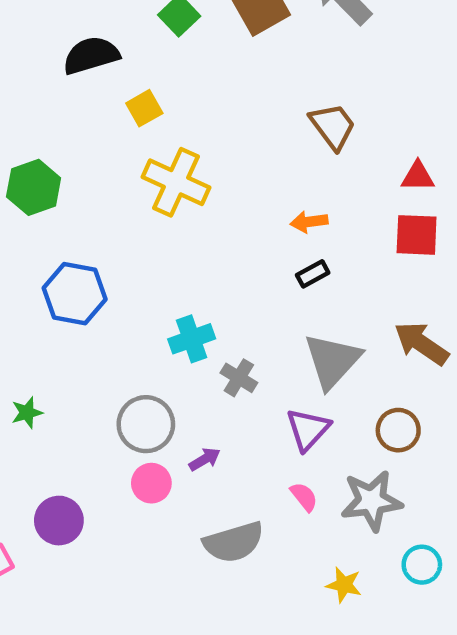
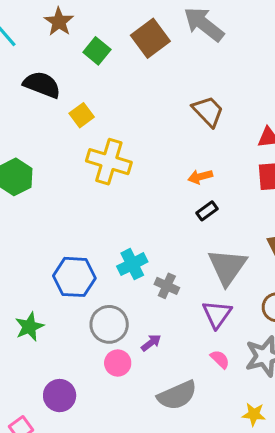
black semicircle: (91, 55) -> (42, 85), turned 45
blue hexagon: (75, 294) -> (74, 277), moved
green star: (27, 413) -> (29, 327), size x1.4

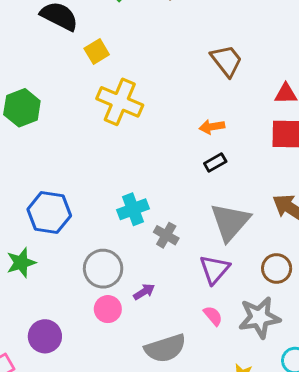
blue hexagon: (74, 277) -> (49, 213), moved

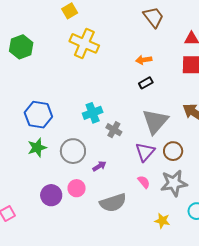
green star: (21, 263) -> (37, 148), moved
brown circle: (277, 268) -> (173, 151), moved
pink circle: (108, 309) -> (77, 188), moved
purple circle: (45, 336) -> (51, 195), moved

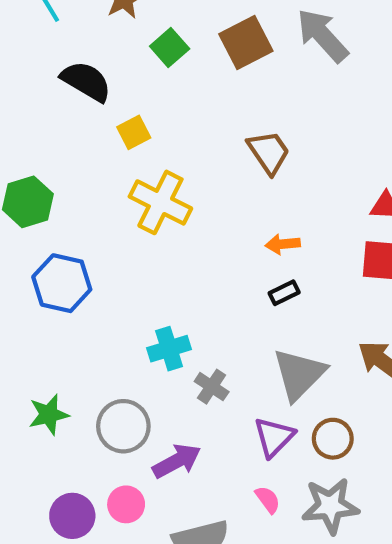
brown trapezoid: (153, 17) -> (269, 152), moved
blue hexagon: (38, 115) -> (62, 283), moved
purple arrow: (99, 166) -> (177, 461), size x1.6

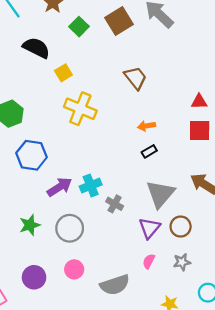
purple arrow: (177, 461) -> (60, 187), moved
pink semicircle: (268, 500) -> (149, 261), turned -112
gray star: (330, 506) -> (182, 262), size x0.6
purple circle: (72, 516) -> (34, 277), moved

